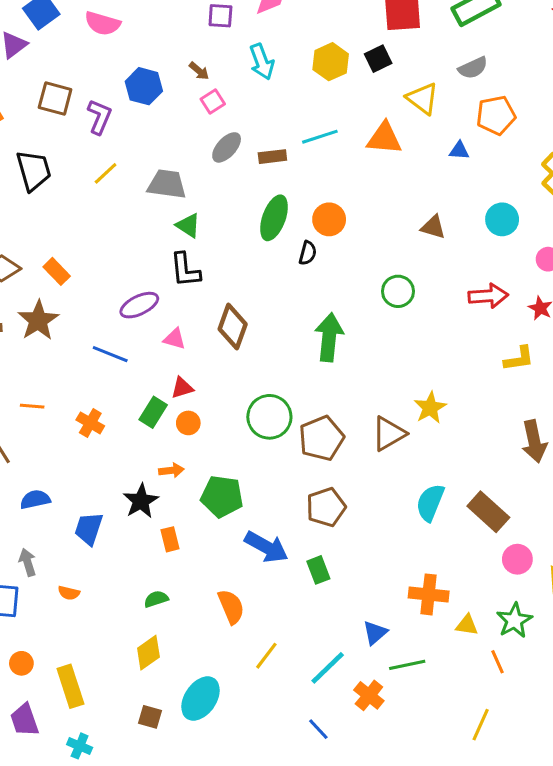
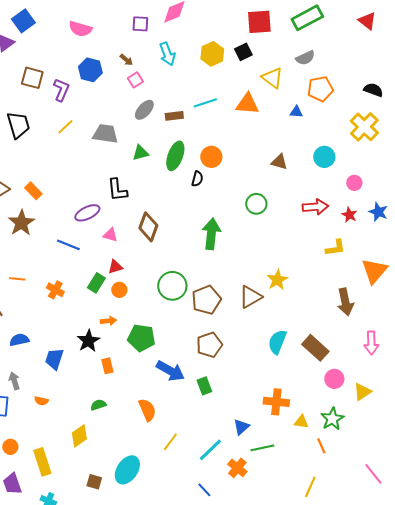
pink semicircle: (103, 23) -> (80, 29), moved
green triangle: (188, 225) -> (140, 153), moved, turned -48
yellow diamond: (148, 653) -> (79, 436), moved

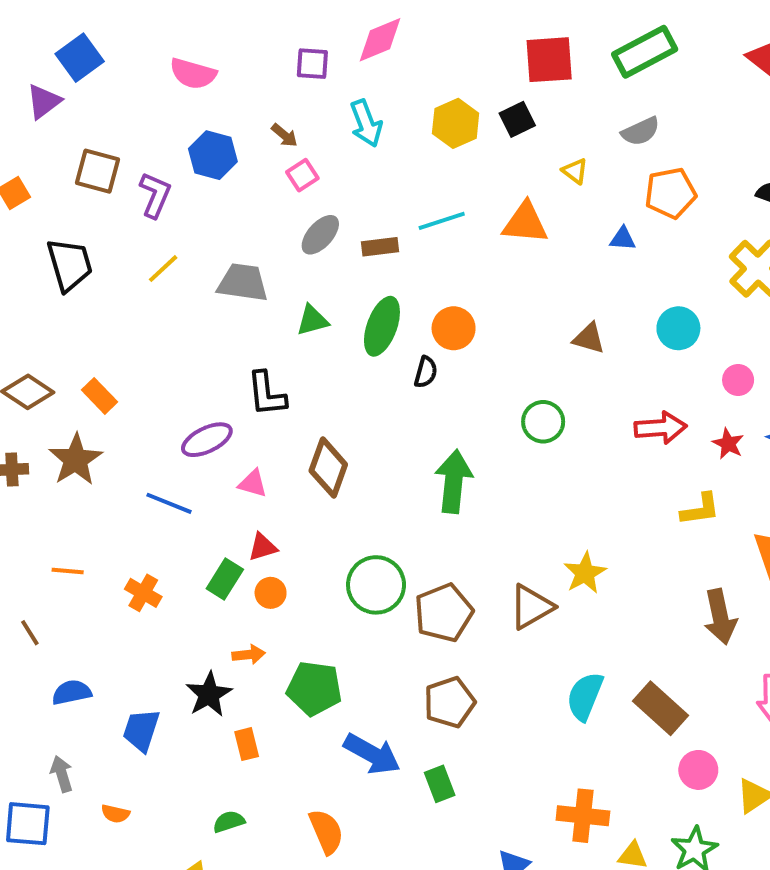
yellow triangle: (272, 78) -> (575, 171), size x0.6

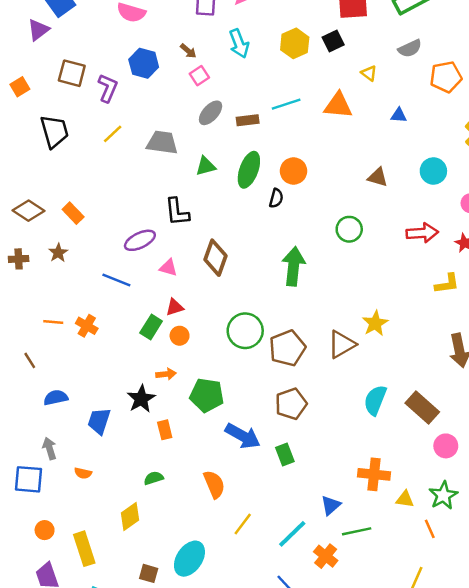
orange pentagon: (670, 193) -> (446, 77), moved
brown star: (76, 460) -> (58, 253), size x0.6
orange cross: (143, 593) -> (87, 326), moved

